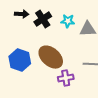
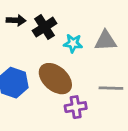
cyan star: (68, 21) -> (73, 43), moved

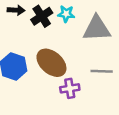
gray triangle: (106, 41) -> (97, 28), size x1.4
cyan star: (73, 43) -> (66, 14), moved

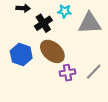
black cross: (42, 16) -> (43, 23), moved
gray line: (102, 71) -> (94, 72), moved, turned -48

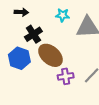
black cross: (43, 23) -> (33, 34), moved

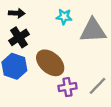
black cross: (33, 34) -> (19, 37), moved

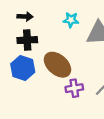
black cross: (19, 37) -> (27, 40), turned 30

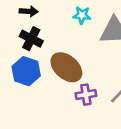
black cross: (27, 40) -> (31, 39), turned 30

